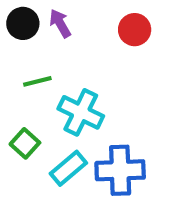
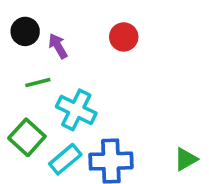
purple arrow: (60, 23) -> (58, 46), moved
green square: (25, 143) -> (27, 137), size x1.4

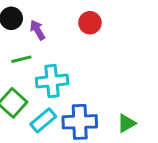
cyan cross: (76, 110) -> (52, 81), turned -32
green triangle: (186, 159) -> (126, 123), moved

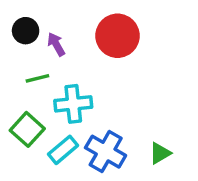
red circle: (90, 23) -> (117, 36), size x1.6
blue cross: (80, 122) -> (106, 152), turned 32

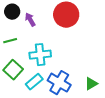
green line: (37, 78) -> (10, 41), moved

